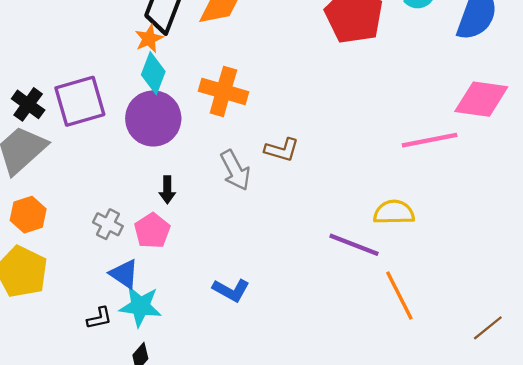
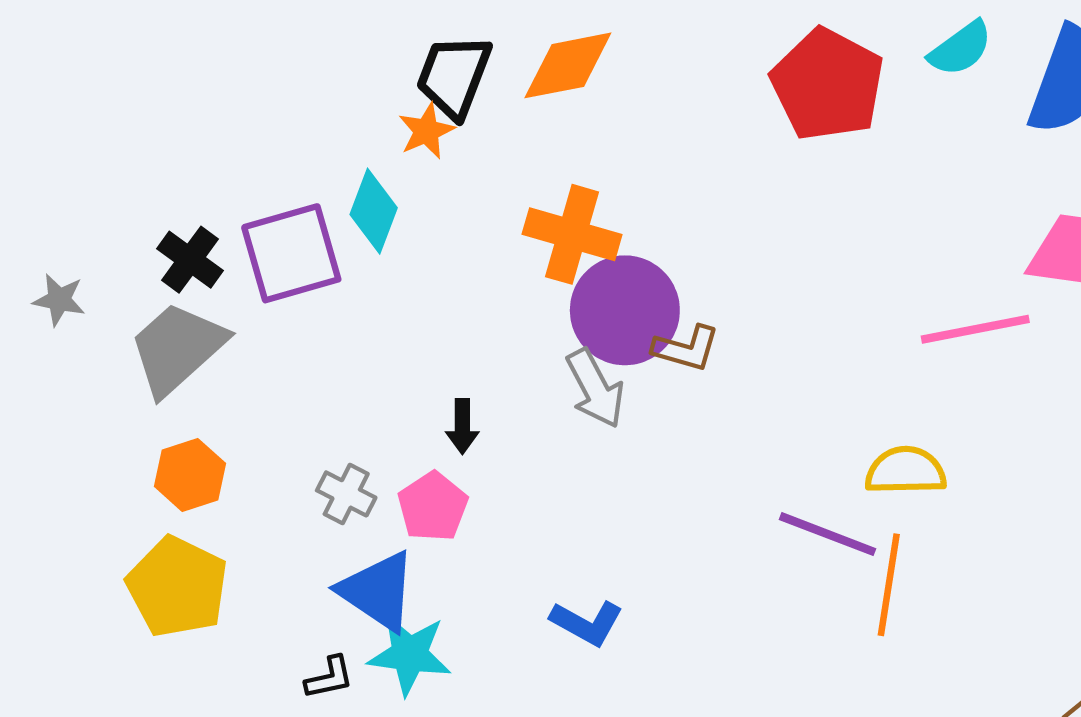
cyan diamond: (153, 73) -> (374, 211), moved
purple circle: (153, 118) -> (625, 310), moved
blue triangle: (124, 274) -> (378, 591), size x1.4
orange line: (399, 295) -> (889, 585), moved, turned 36

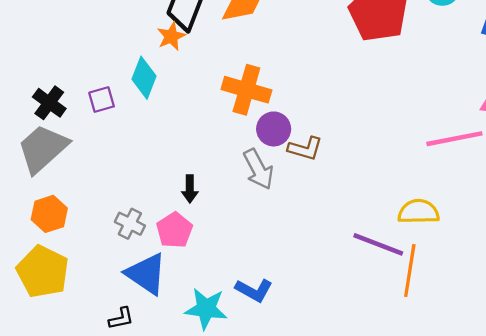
purple square: (291, 253) -> (102, 100), size x0.5
purple circle: (625, 310) -> (274, 129), size x0.6
cyan star: (410, 654) -> (206, 309), moved

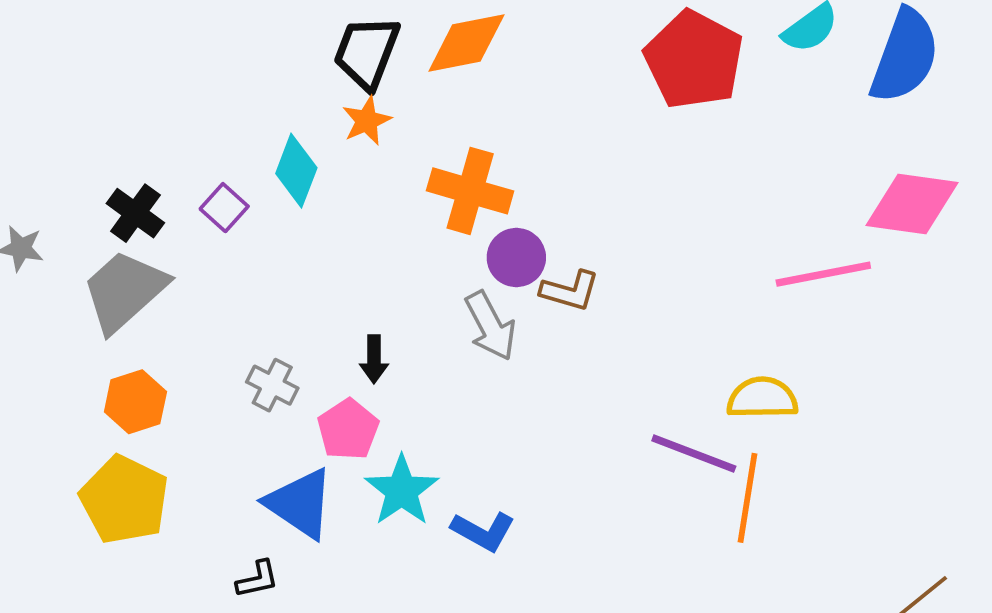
orange star: (171, 36) -> (367, 121), moved
purple square: (102, 100) -> (224, 208), turned -32
gray cross: (130, 224) -> (272, 385), moved
cyan star: (206, 309) -> (402, 490), moved, turned 30

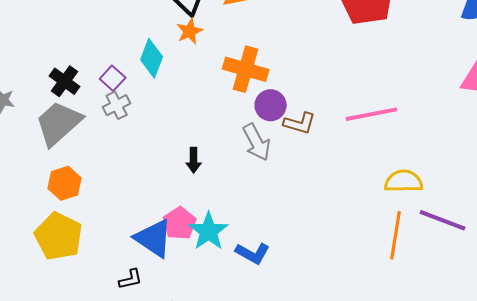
pink line: (823, 274) -> (372, 114), moved
gray cross: (272, 385) -> (117, 105), moved, turned 36
pink pentagon: (348, 429) -> (180, 223), moved
purple line: (694, 454) -> (443, 220), moved

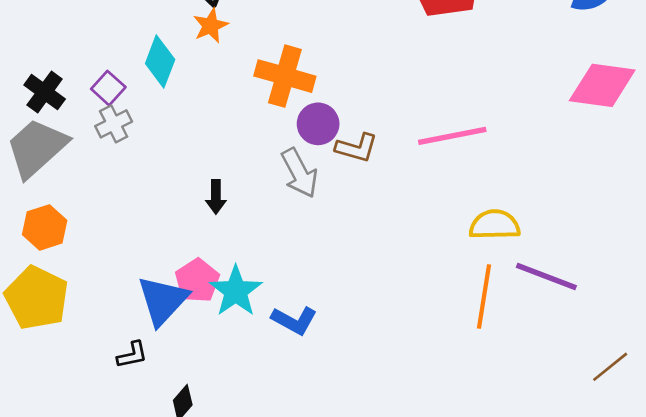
blue triangle: (154, 238) -> (163, 300), turned 39

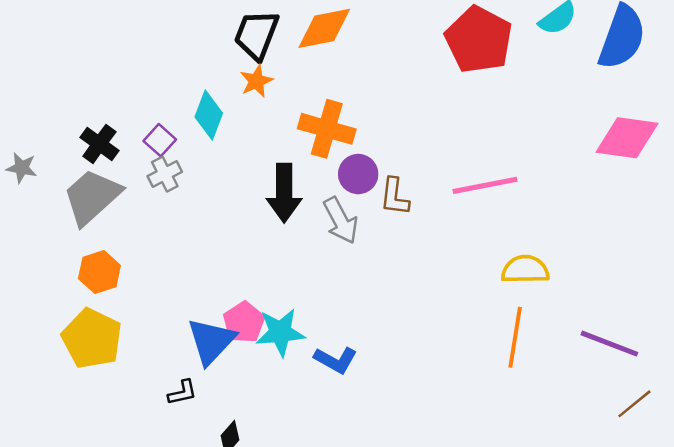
brown L-shape: (357, 148) -> (395, 197), turned 81
black arrow: (216, 197) -> (284, 193), moved, size x1.8
purple line: (546, 277) -> (609, 344), moved
cyan star: (236, 291) -> (280, 332), turned 30

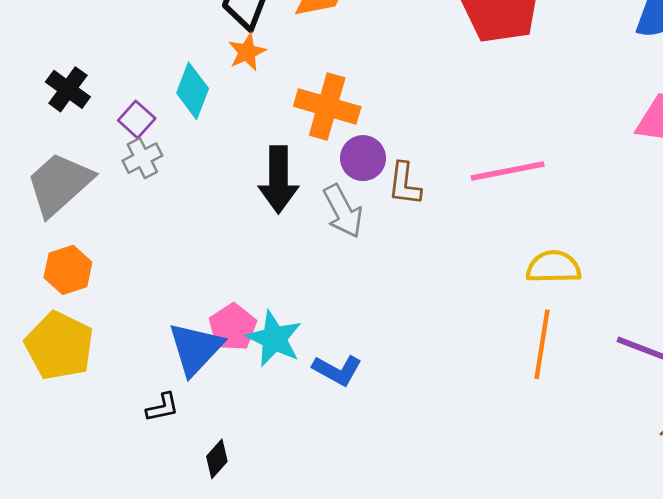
black cross: (99, 144) -> (68, 89), moved
cyan star: (280, 332) -> (274, 339), turned 30

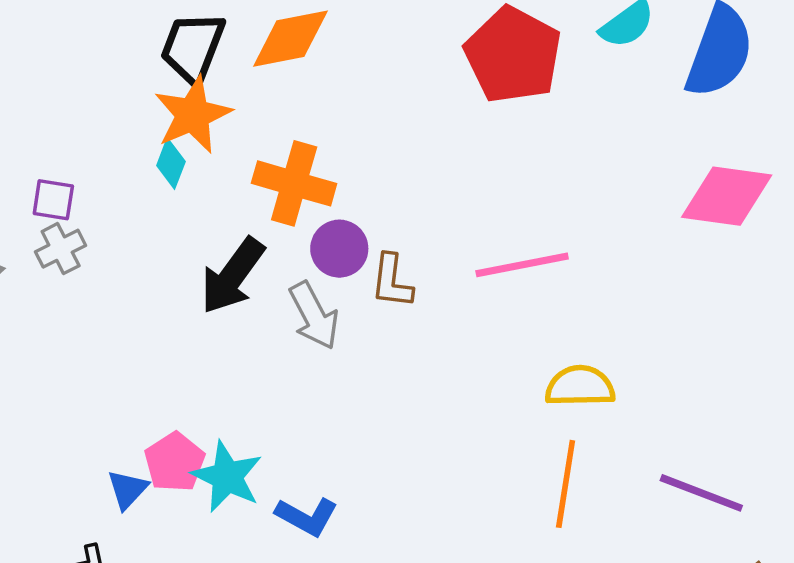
orange star: (247, 52) -> (193, 115), size x1.6
cyan diamond: (193, 91) -> (171, 164), moved, size x0.7
purple square: (137, 119) -> (53, 200), turned -33
black arrow: (278, 180) -> (233, 276), turned 36
blue triangle: (195, 349) -> (128, 489), size x0.6

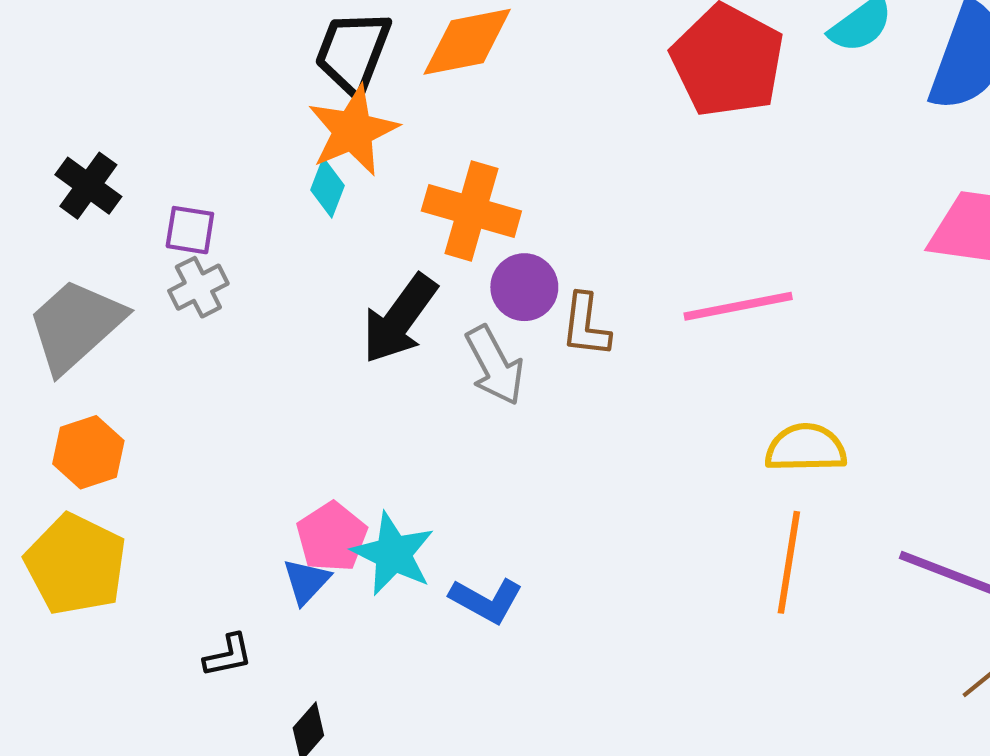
blue triangle: (128, 489) -> (306, 581), moved

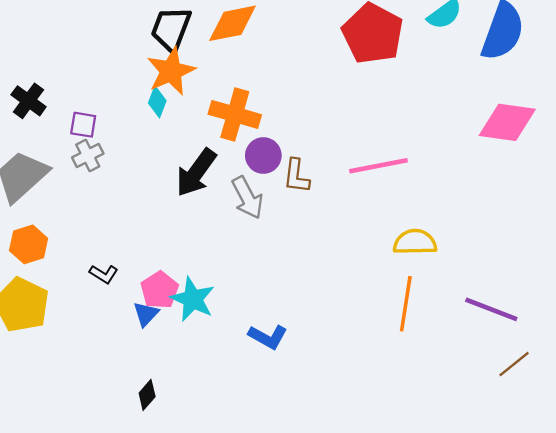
blue L-shape: (486, 600) -> (268, 337), moved
black L-shape: (228, 655) -> (104, 274), moved, turned 44

